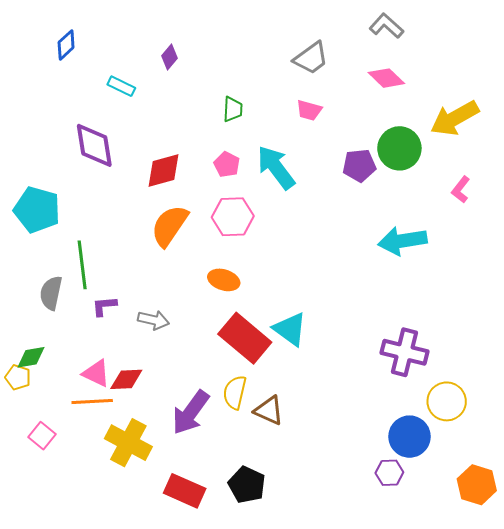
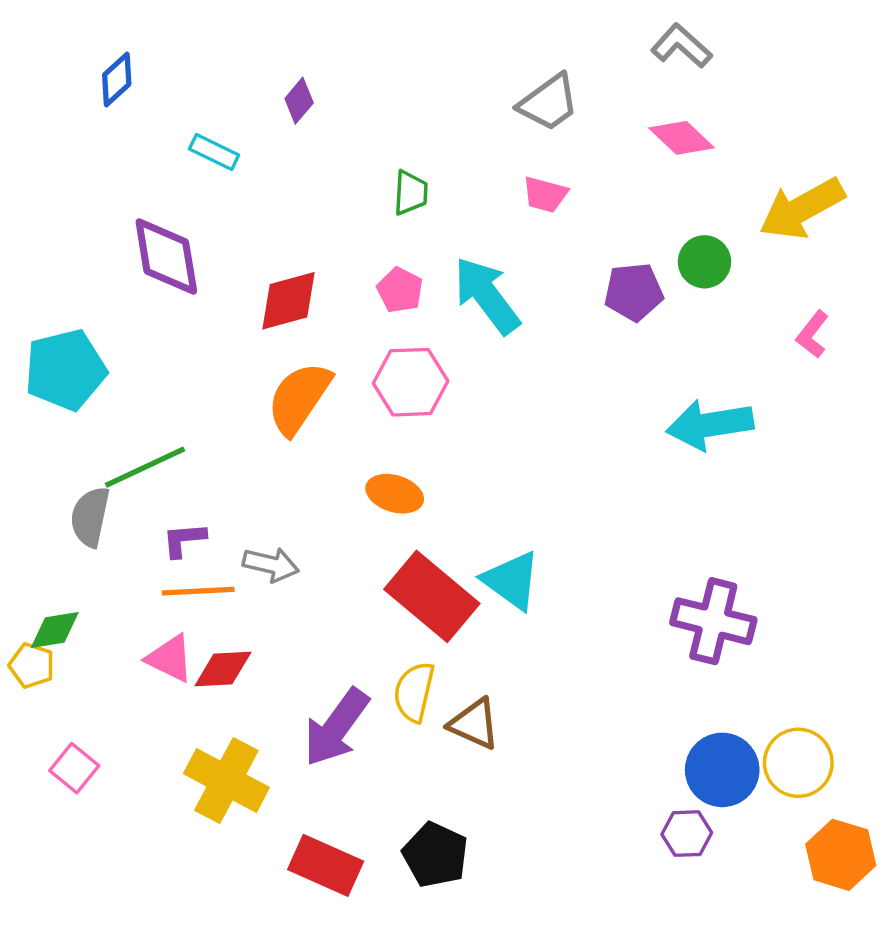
green circle: (399, 148) -> (704, 262), size x0.7
cyan pentagon: (37, 210) -> (65, 370), turned -30
green line: (82, 265) -> (145, 467), turned 72
orange line: (92, 401) -> (198, 591), moved
yellow circle: (447, 401) -> (798, 763), moved

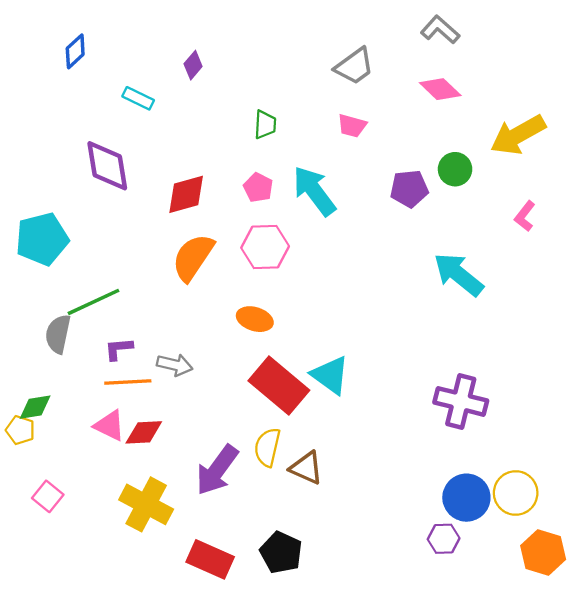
cyan arrow: (710, 425) -> (458, 274), turned 48

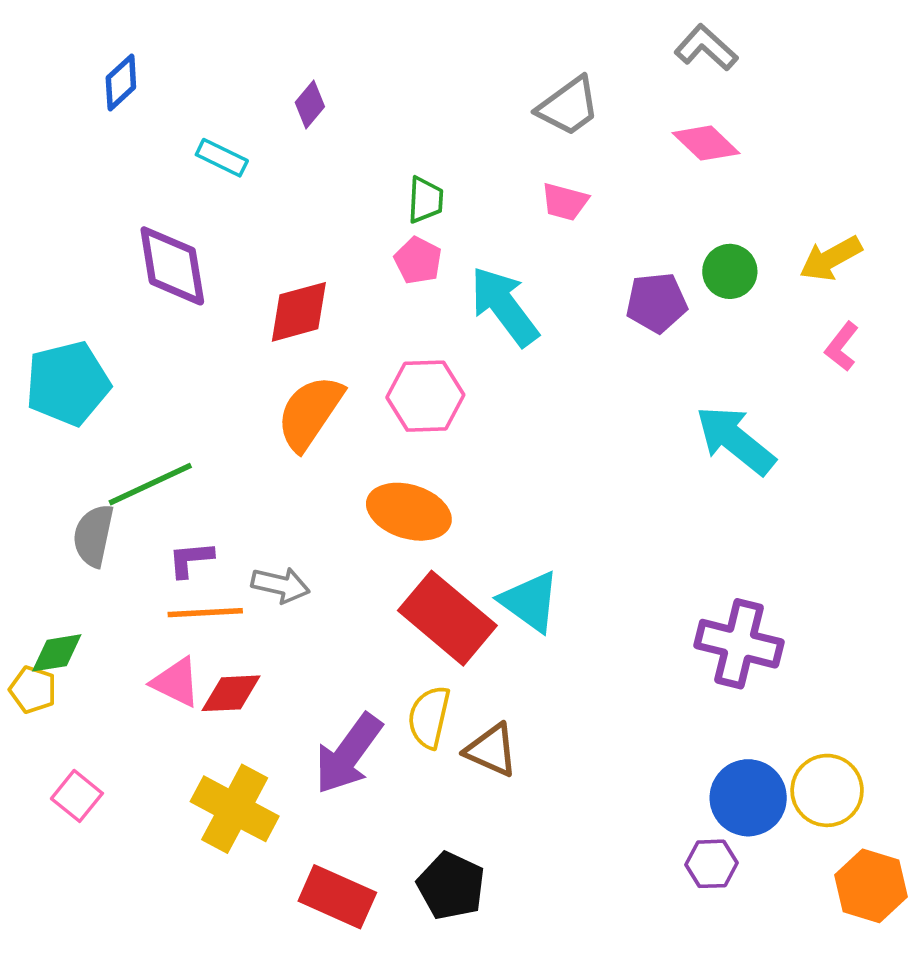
yellow arrow: (518, 135) -> (831, 259), moved, size x0.7
pink pentagon: (258, 188) -> (418, 260), moved
orange ellipse: (255, 319) -> (409, 512), size x1.4

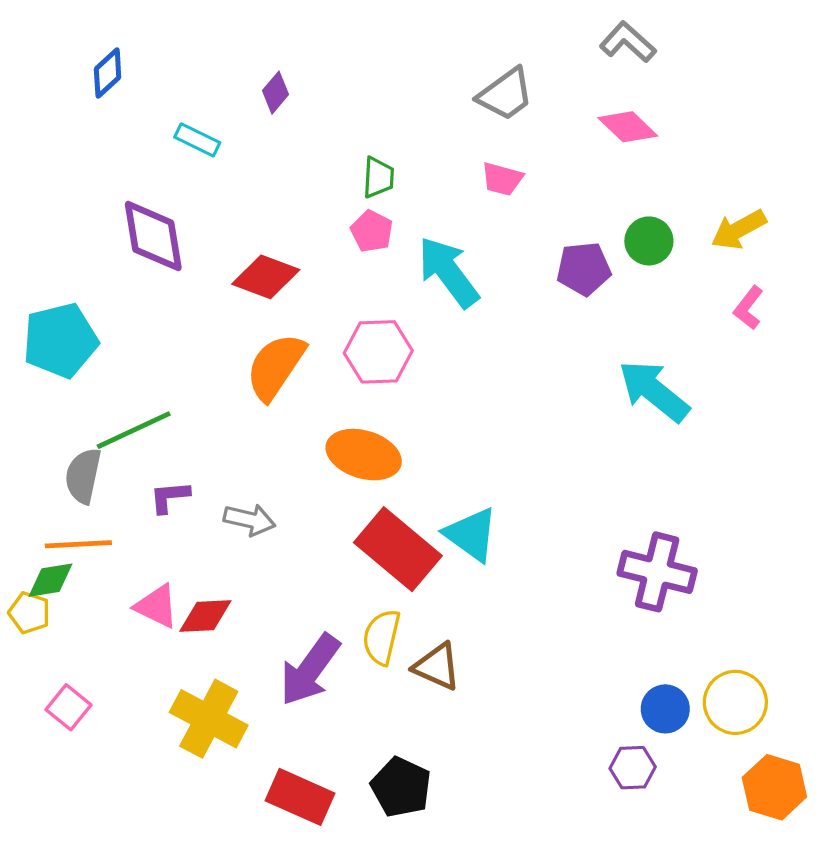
red diamond: (299, 312) -> (266, 277), turned 36
orange line: (205, 613) -> (78, 544), moved
blue circle: (748, 798) -> (665, 709), size x0.7

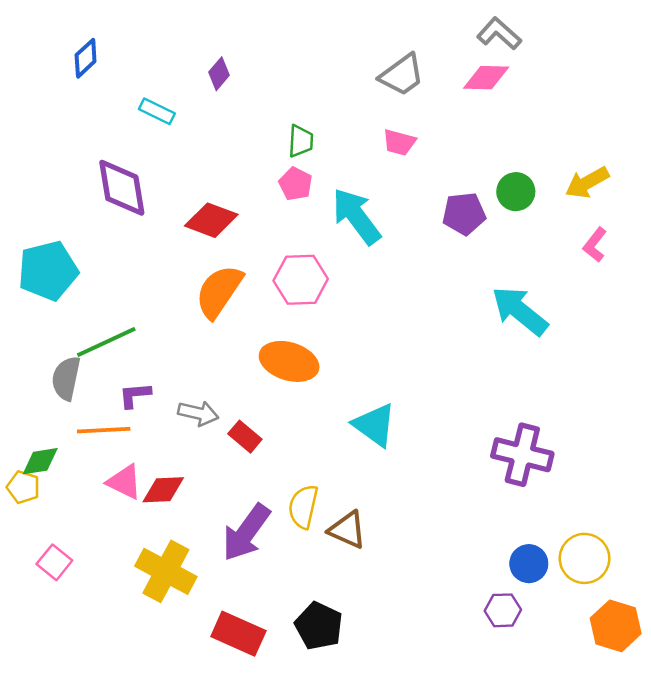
pink diamond: (628, 127) -> (486, 78), moved, turned -42
orange line: (78, 544) -> (104, 430), moved
red rectangle: (398, 549) -> (245, 437), moved, size x0.5

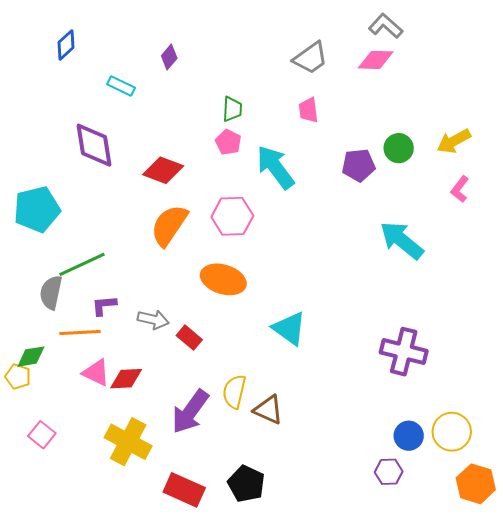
pink trapezoid: (399, 142) -> (308, 110), turned 68

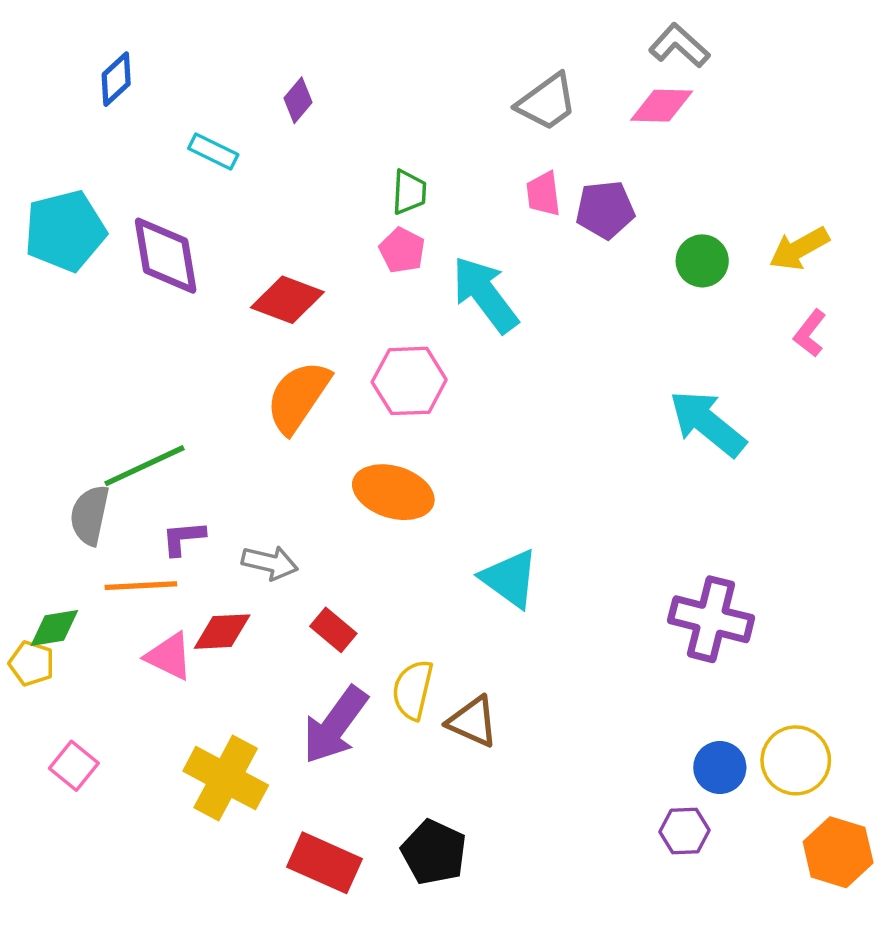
purple pentagon: (359, 165) -> (605, 210), moved
cyan pentagon: (37, 209) -> (65, 231), moved
red rectangle: (189, 338) -> (333, 630), moved
red diamond: (126, 379) -> (222, 632), moved

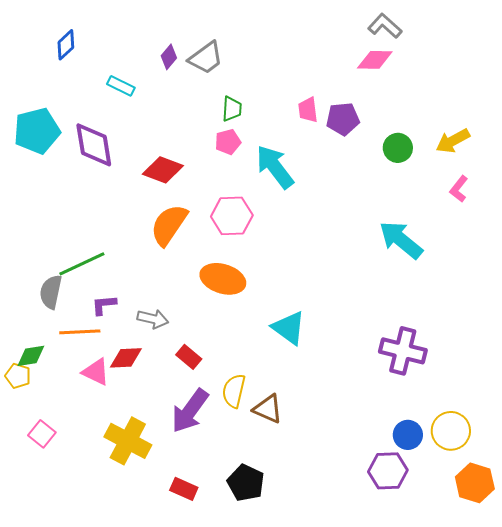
gray trapezoid: (547, 102) -> (206, 58), moved
pink pentagon: (402, 250) -> (228, 142), turned 30
purple hexagon: (685, 831) -> (388, 471), size x1.4
red rectangle: (324, 863) -> (184, 489), size x0.7

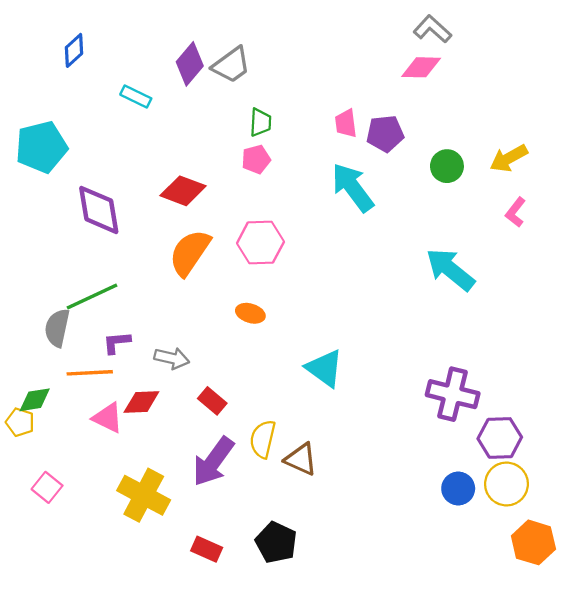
purple diamond: (169, 57) -> (190, 64), size x1.5
purple diamond: (94, 145) -> (99, 210), moved
cyan arrow: (275, 167) -> (353, 187), moved
orange ellipse: (223, 279) -> (250, 313), size x0.6
purple hexagon: (388, 471) -> (500, 438), moved

